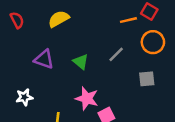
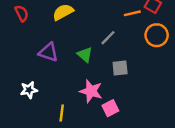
gray line: (116, 54) -> (108, 38), moved
gray square: (147, 79) -> (120, 68), moved

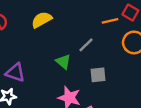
purple triangle: (48, 52) -> (15, 72), moved

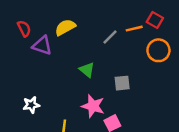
gray line: (86, 45) -> (110, 37), moved
purple triangle: (15, 72) -> (42, 45), moved

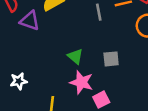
gray line: (110, 37) -> (99, 12), turned -56
green triangle: (87, 70) -> (75, 56), moved

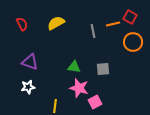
purple triangle: (30, 21) -> (30, 62), moved
green triangle: (75, 56) -> (74, 67), turned -32

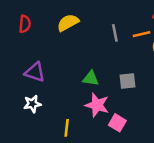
red semicircle: (22, 24) -> (25, 24), turned 32
orange line: (113, 24) -> (141, 34), moved
pink square: (95, 102) -> (117, 123), turned -32

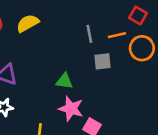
yellow semicircle: (68, 23) -> (28, 23), moved
gray square: (128, 81) -> (103, 61), moved

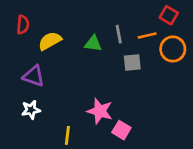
yellow semicircle: (28, 23) -> (50, 41), moved
green triangle: (64, 81) -> (93, 44), moved

